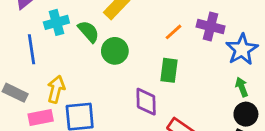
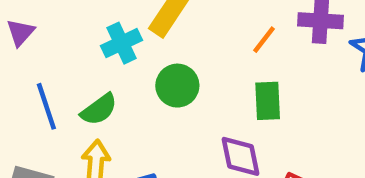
cyan cross: (56, 22) -> (122, 43), moved
green semicircle: (89, 32) -> (99, 109), moved, turned 105

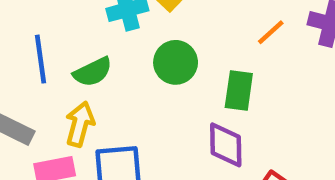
green rectangle: (268, 101) -> (239, 91), moved

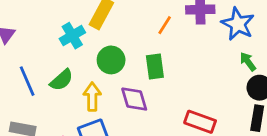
yellow arrow: (80, 124) -> (92, 97), moved
purple diamond: (226, 145) -> (134, 99), moved

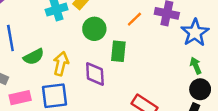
green circle: (111, 60) -> (94, 29), moved
green semicircle: (62, 80) -> (34, 57), moved

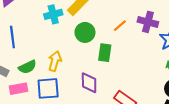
green semicircle: (34, 57) -> (27, 67), moved
purple diamond: (95, 74) -> (89, 83), moved

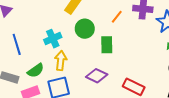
cyan cross: (53, 14) -> (53, 39), moved
purple diamond: (89, 83) -> (97, 76), turned -55

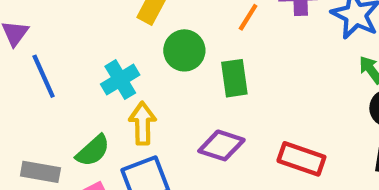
blue line: (17, 44) -> (44, 76), moved

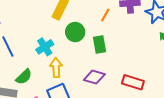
green semicircle: (93, 151) -> (24, 77), moved

